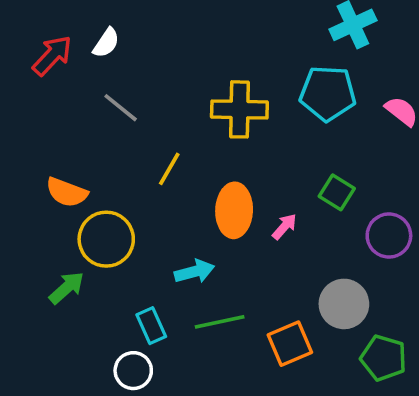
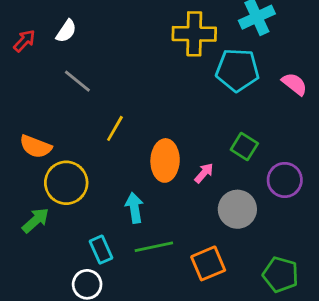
red arrow: (52, 55) -> (24, 41), size x0.7
yellow cross: (239, 109) -> (194, 34), moved
cyan arrow: (194, 272) -> (134, 208), turned -84
gray circle: (344, 304) -> (237, 209), moved

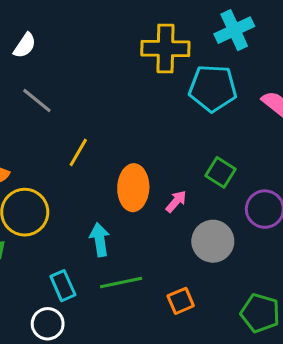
orange square: (208, 263) -> (181, 301), size x0.7

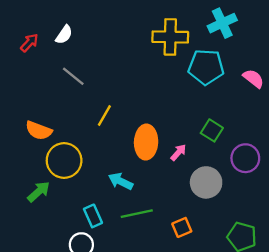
cyan arrow: (100, 240) -> (121, 181), turned -55

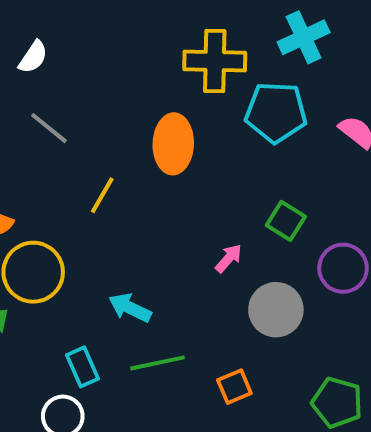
orange ellipse: (146, 142) -> (173, 144), moved

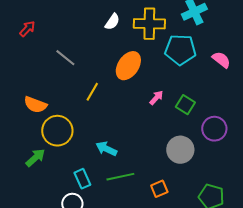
white semicircle: (33, 57) -> (112, 22), moved
orange ellipse: (173, 144) -> (128, 66), turned 32
pink arrow: (229, 258) -> (156, 98), moved

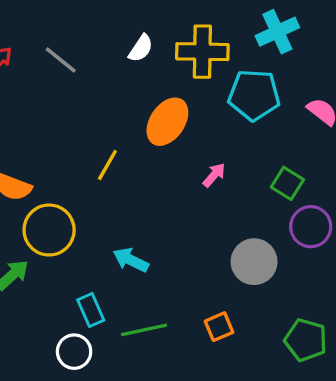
gray line: (65, 58) -> (61, 60), moved
green square: (185, 105) -> (287, 183), moved
green line: (120, 177) -> (144, 330), moved

